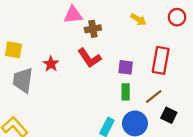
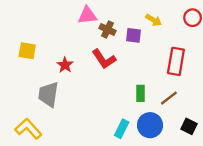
brown cross: (93, 29) -> (107, 30), turned 35
purple square: (126, 67) -> (133, 35), moved
gray trapezoid: (23, 80) -> (48, 94), moved
black square: (169, 115) -> (189, 126), moved

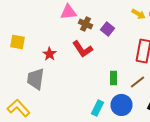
yellow arrow: (154, 20) -> (138, 14), moved
purple square: (133, 35) -> (108, 29), turned 32

